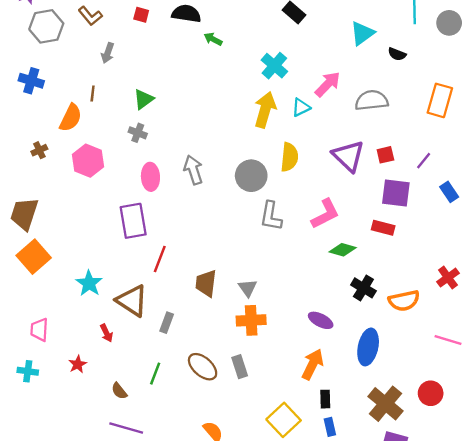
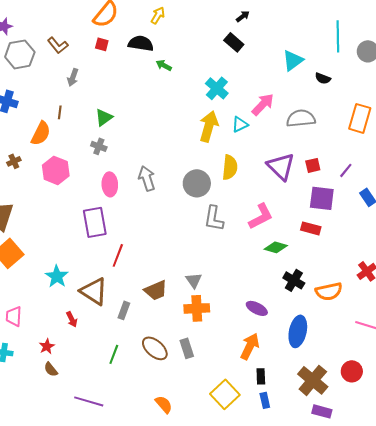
brown trapezoid: (206, 283) -> (156, 290), moved, turned -120
brown semicircle: (119, 391) -> (51, 369), moved

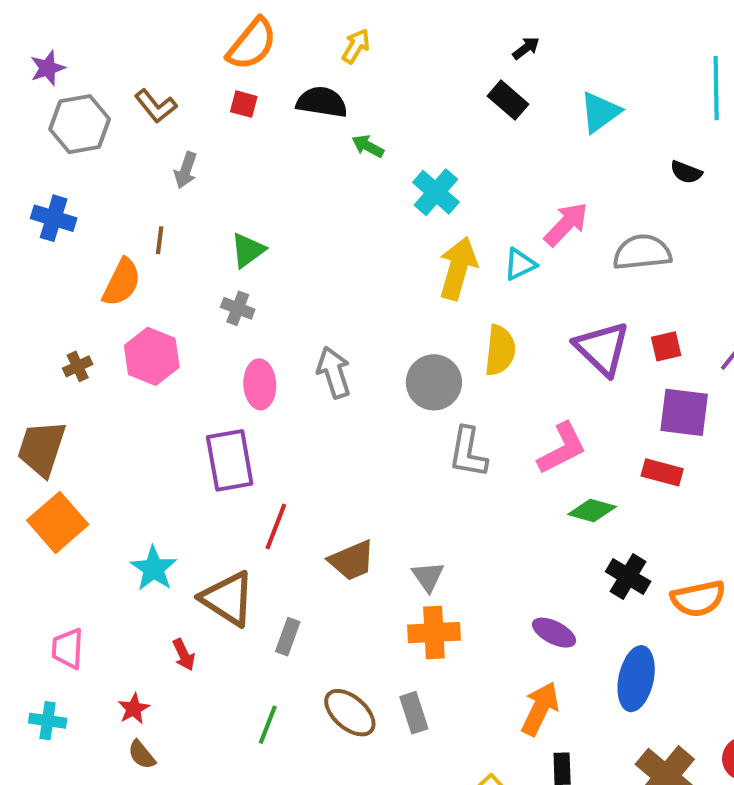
cyan triangle: (293, 60) -> (600, 112), moved
cyan cross: (217, 88) -> (436, 192), moved
brown cross: (14, 161) -> (78, 366), moved
brown trapezoid: (156, 290) -> (352, 561), moved

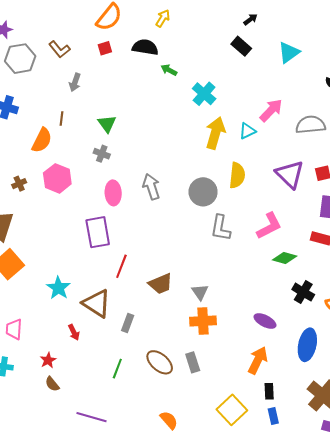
red square: (244, 104) -> (105, 48), turned -32
green triangle: (248, 250) -> (107, 124), turned -30

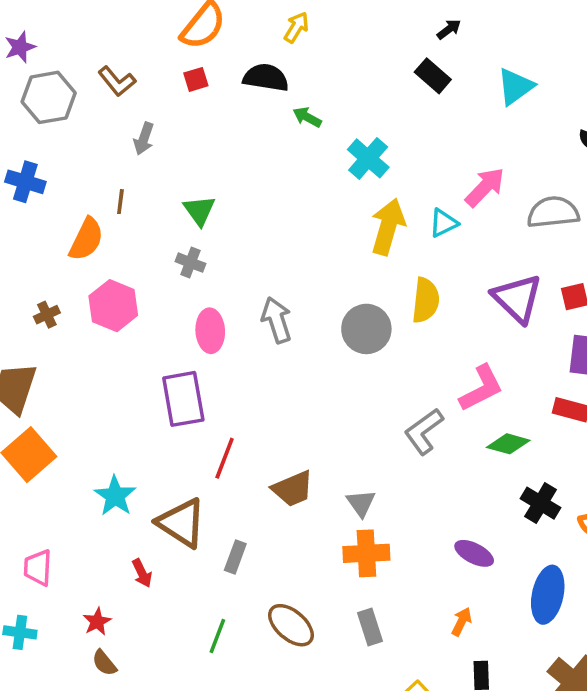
gray L-shape: (221, 228) -> (424, 431), moved, turned 44
orange arrow: (258, 360) -> (462, 622), size x0.6
gray rectangle: (193, 362) -> (370, 627), moved

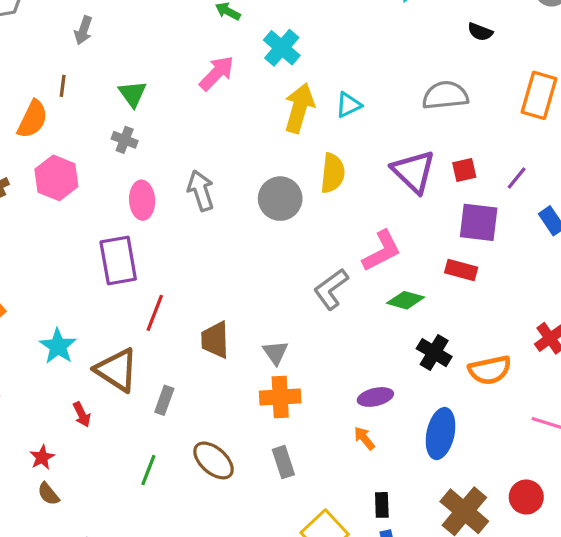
pink arrow: (485, 187) -> (217, 73), moved
brown trapezoid: (293, 489) -> (215, 340), turned 111
purple ellipse: (474, 553) -> (375, 397), turned -40
orange arrow: (462, 622) -> (364, 438), moved, turned -65

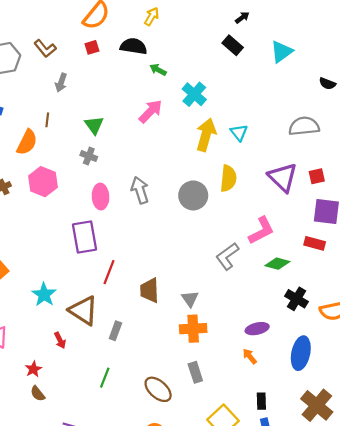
cyan triangle: (348, 105) -> (239, 133), turned -42
brown ellipse: (213, 460) -> (158, 389), moved

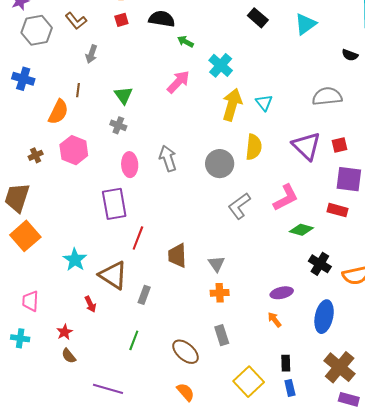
gray L-shape: (227, 256) -> (239, 206), moved
orange cross: (193, 329) -> (220, 293), size x0.7

